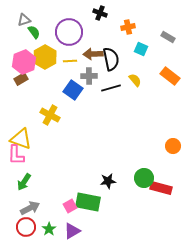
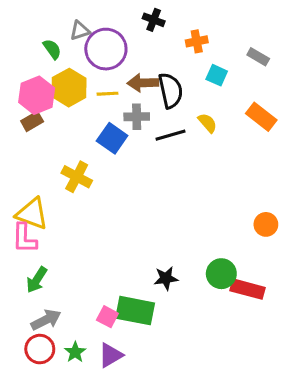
gray triangle: (24, 20) -> (80, 31), moved
pink square: (70, 206) -> (107, 317), turned -32

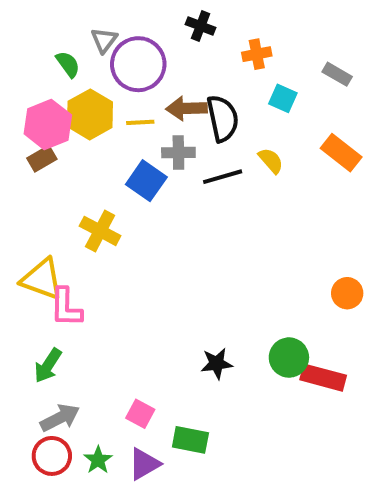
gray triangle: (80, 31) -> (104, 40), turned -35
pink L-shape: (24, 238) -> (66, 307), moved
green rectangle: (135, 311) -> (190, 440), moved, size x0.7

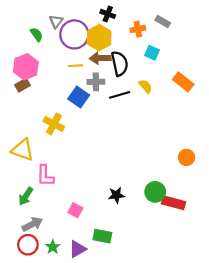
gray rectangle: (337, 74) -> (163, 21), moved
yellow hexagon: (90, 114) -> (99, 38), moved
pink L-shape: (66, 307) -> (45, 176), moved
pink square: (140, 414) -> (75, 210), moved

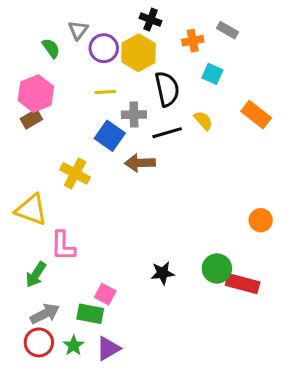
purple circle: (74, 34) -> (104, 48), size x0.7
brown arrow: (100, 58) -> (140, 163), moved
green rectangle: (102, 236) -> (90, 314), moved

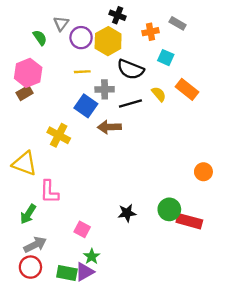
black semicircle: (167, 89) -> (130, 69), turned 124
orange rectangle: (256, 115) -> (187, 89), moved
green rectangle: (90, 314) -> (67, 273), moved
green star: (74, 345) -> (92, 256), moved

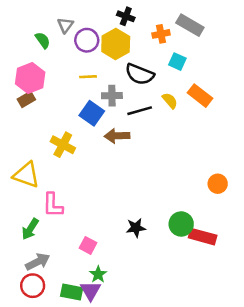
gray rectangle: (178, 23) -> (190, 25), size x1.5
purple triangle: (85, 272) -> (91, 291), turned -30

